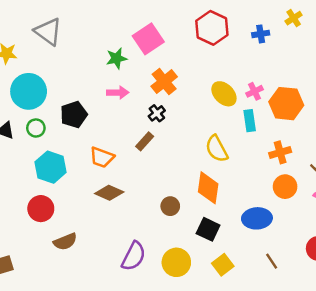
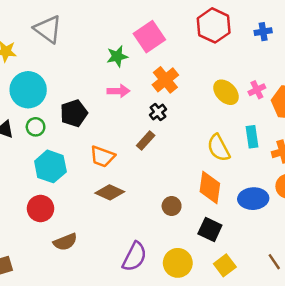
cyan rectangle: (250, 121) -> (252, 137), moved
blue ellipse: (257, 218) -> (253, 199), moved

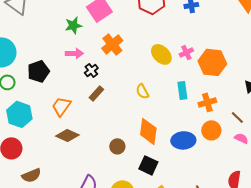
black cross: (158, 112) -> (91, 70), moved
yellow semicircle: (219, 148) -> (142, 91), moved, size x0.7
orange trapezoid: (102, 157) -> (61, 106), turned 105

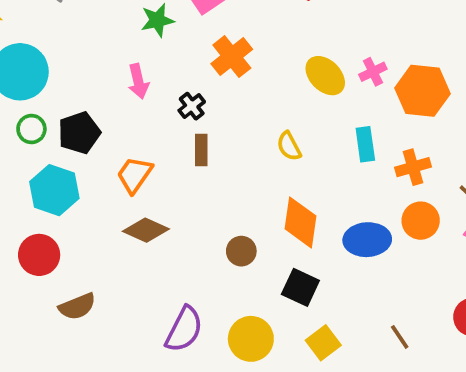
pink arrow: (74, 53) -> (138, 81), moved, turned 78
black pentagon: (38, 71) -> (79, 133), moved
brown rectangle: (96, 93) -> (201, 150), turned -42

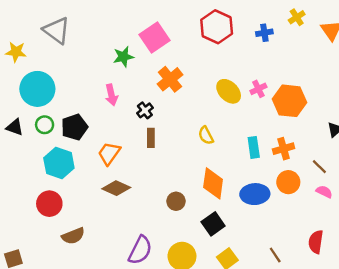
cyan rectangle: (365, 144) -> (254, 147), moved
black square: (300, 287) -> (213, 224), turned 30

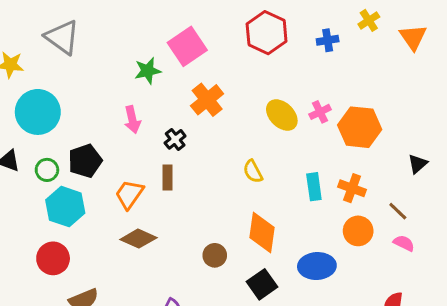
green circle: (45, 125) -> (47, 170), moved
brown rectangle: (151, 138) -> (167, 178), moved
orange cross: (284, 149) -> (352, 188), turned 36
blue ellipse: (255, 194) -> (317, 266), moved

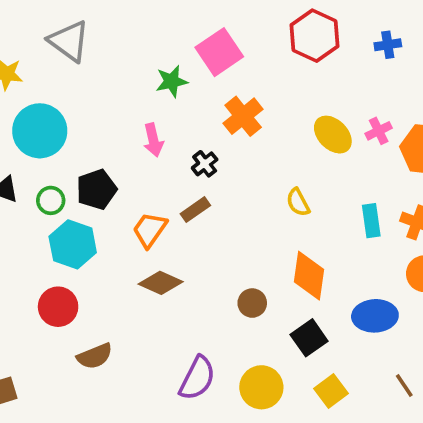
brown rectangle: (167, 178) -> (195, 210), turned 55

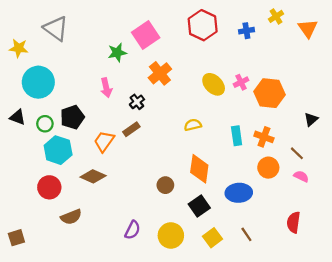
yellow semicircle: (298, 202) -> (193, 125), turned 105
brown diamond: (161, 283) -> (93, 176), moved
purple semicircle: (197, 378) -> (133, 230), size x0.7
brown line: (404, 385) -> (246, 234), moved

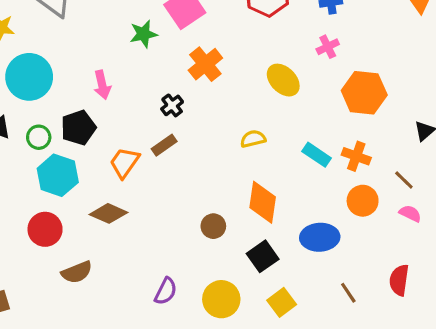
pink cross: (241, 82) -> (328, 47), moved
pink arrow: (106, 88) -> (102, 85), moved
cyan rectangle: (237, 136) -> (317, 155), turned -48
brown line: (246, 234) -> (348, 293), moved

